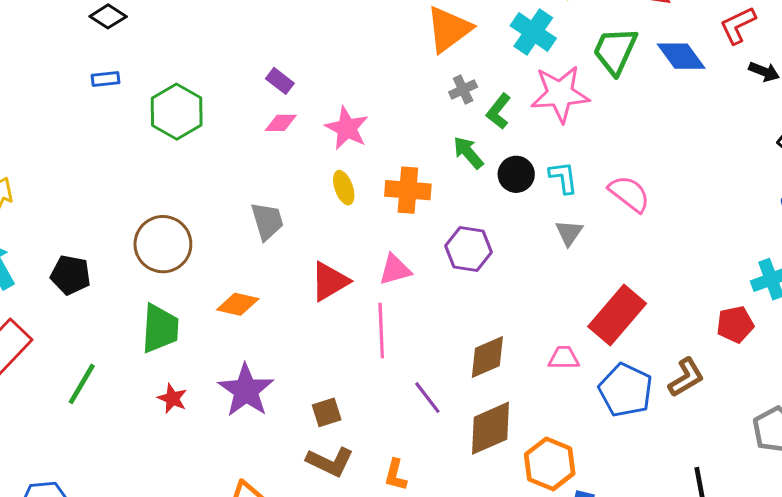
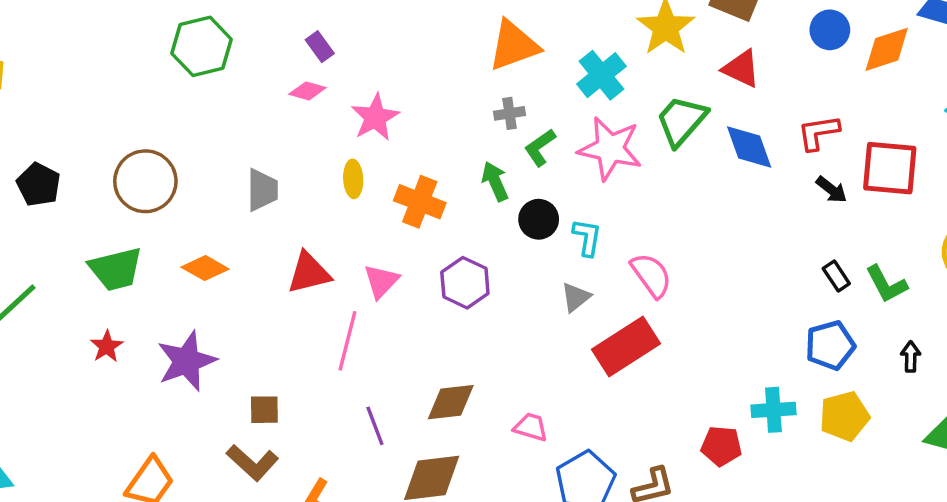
pink triangle: (395, 270) -> (381, 281), turned -48
red rectangle: (617, 315) -> (626, 347), moved
green trapezoid: (160, 329) -> (116, 269), turned 56

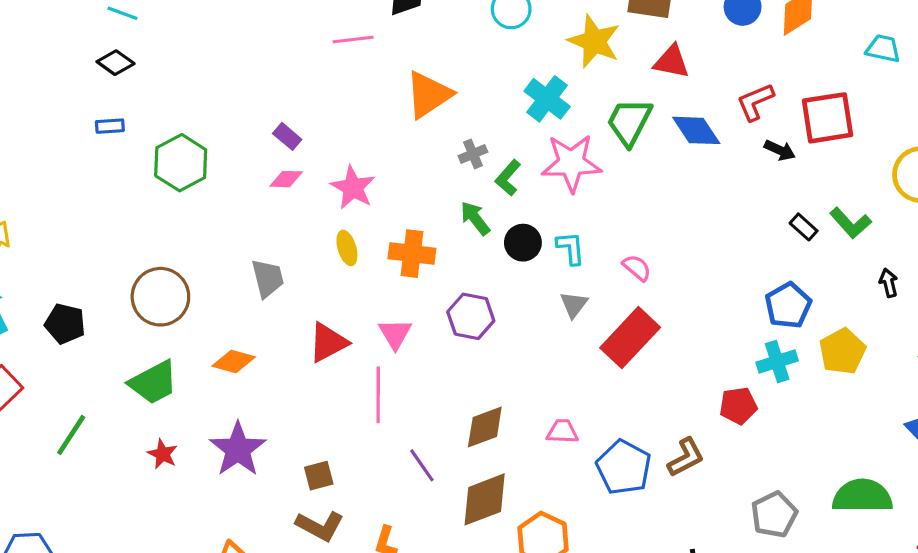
orange triangle: (514, 45) -> (429, 95), moved
pink semicircle: (651, 275) -> (637, 268), size x0.7
blue pentagon: (830, 345) -> (788, 305), moved

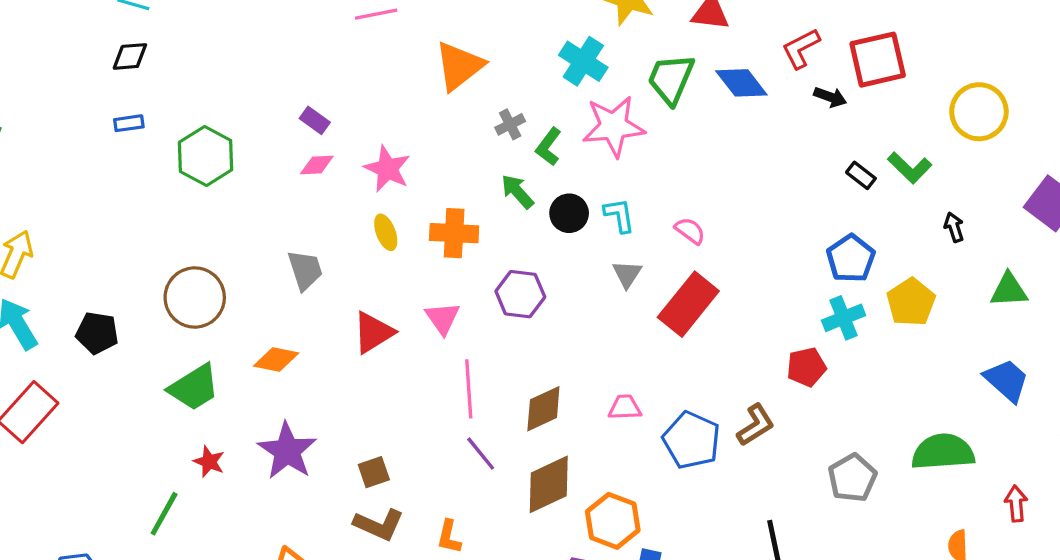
black diamond: (116, 63) -> (130, 56), turned -36
pink line: (378, 395) -> (469, 389), moved
green line: (71, 435) -> (164, 514), moved

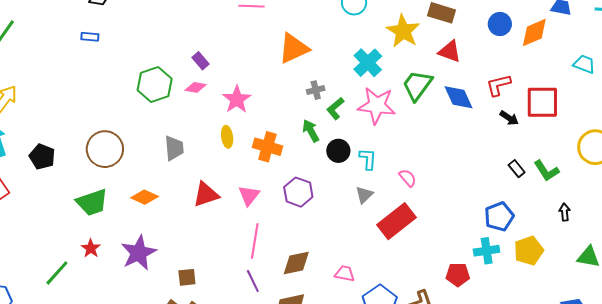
green hexagon: (206, 156) -> (155, 84), moved

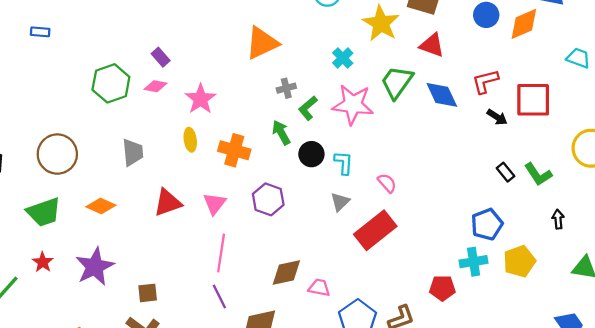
cyan cross: (368, 63) -> (343, 58), size x0.7
brown diamond: (296, 263) -> (286, 272), moved

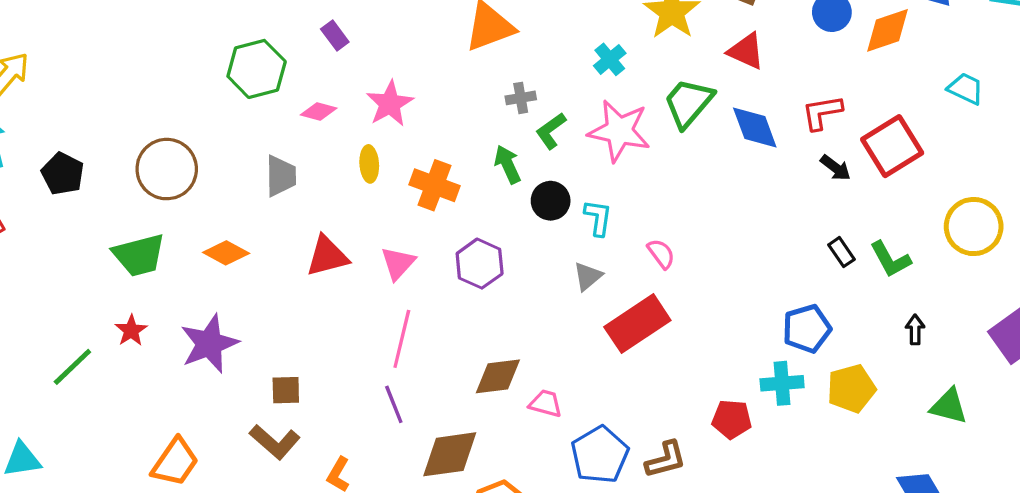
pink diamond: (156, 86) -> (319, 111), moved
red square: (533, 100) -> (892, 146), turned -36

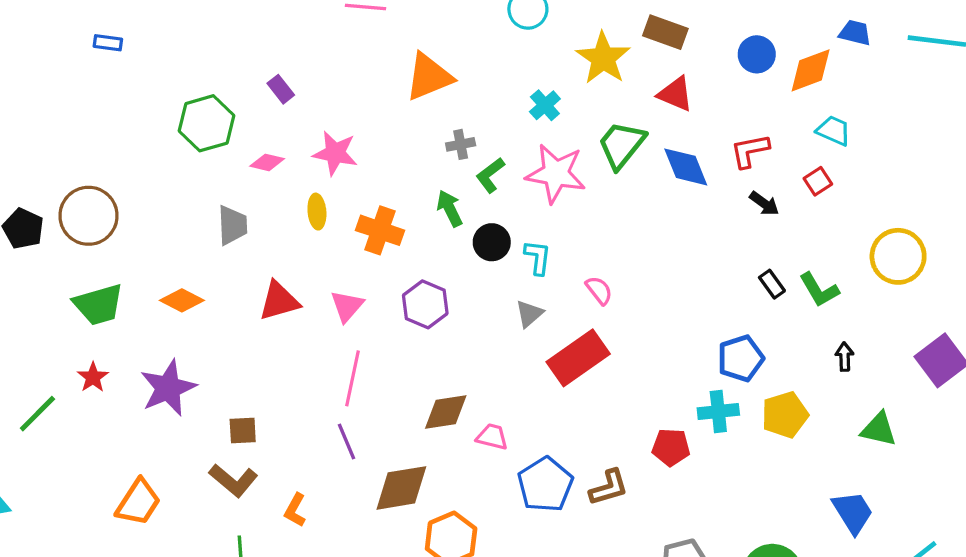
cyan trapezoid: (966, 89) -> (834, 131), moved
pink star: (390, 104) -> (335, 153), turned -30
red square: (892, 146) -> (818, 181), size x0.5
brown circle: (167, 169) -> (89, 216), moved

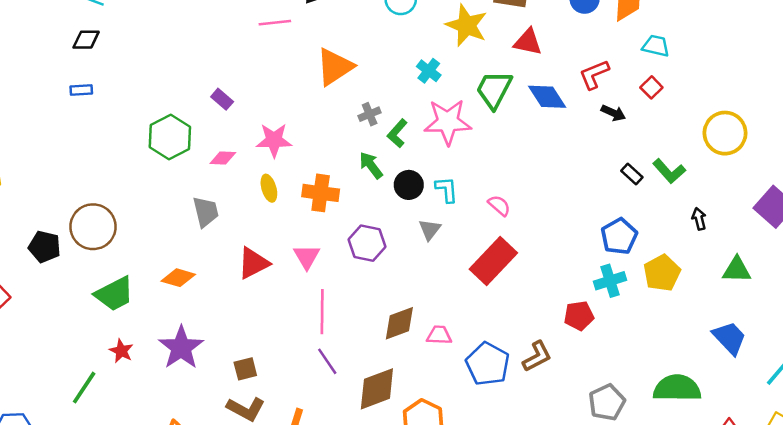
gray triangle: (529, 314) -> (430, 230), moved

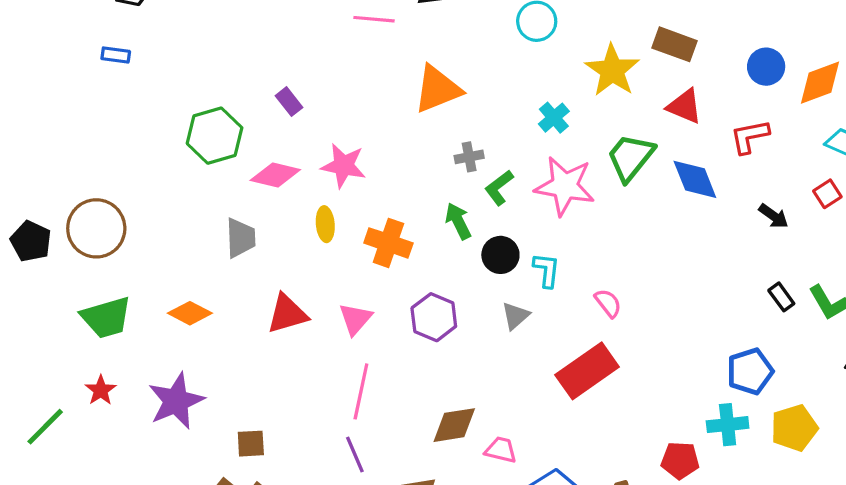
red L-shape: (594, 74) -> (750, 137), moved
pink diamond: (223, 158) -> (275, 175), size x1.4

